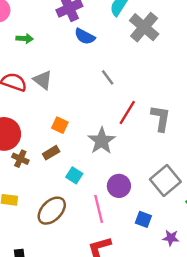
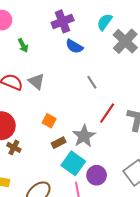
green arrow: (25, 39) -> (23, 45), turned 56
brown rectangle: (51, 153) -> (59, 143), moved
cyan square: (74, 175) -> (73, 163), moved, size x1.6

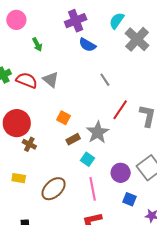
cyan square: (73, 163) -> (88, 159), size x0.6
purple circle: (97, 175) -> (121, 173), moved

